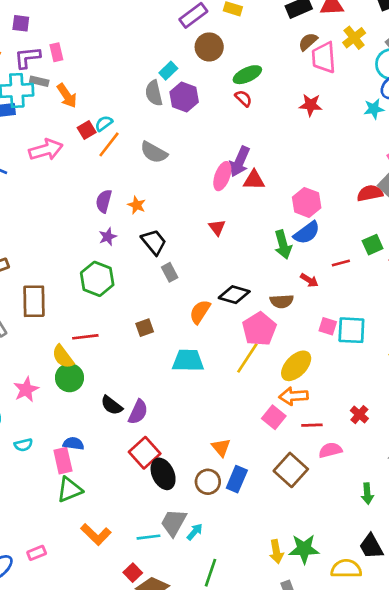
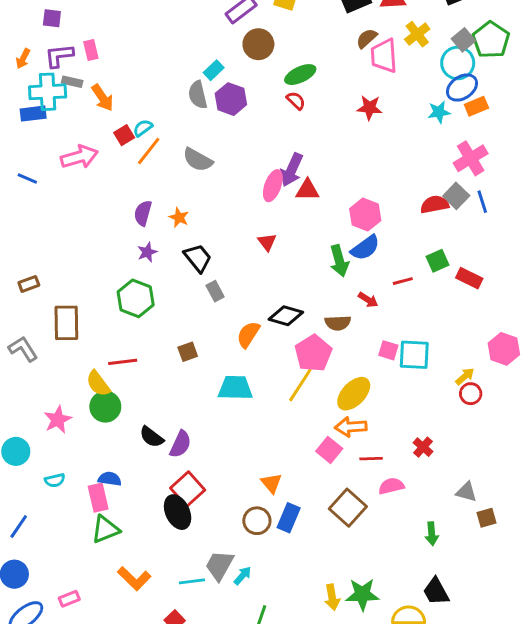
black ellipse: (163, 474) -> (178, 512), moved

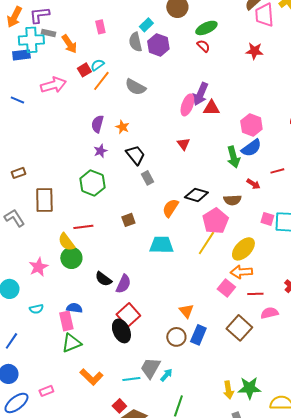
pink rectangle: (91, 50) -> (100, 27), moved
orange arrow: (23, 59) -> (14, 17), size x1.5

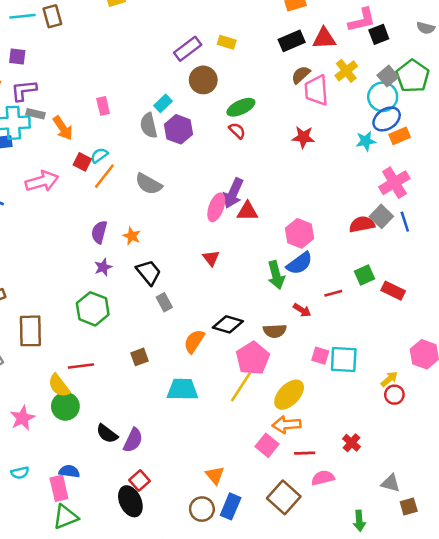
red square: (84, 70) -> (82, 162), turned -32
red square: (128, 315) -> (140, 480), size x0.7

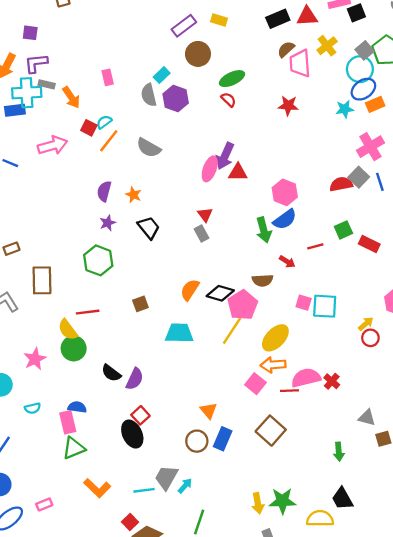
gray rectangle: (164, 302) -> (201, 233), moved
black diamond: (228, 324) -> (220, 293), moved
pink semicircle: (323, 478) -> (306, 378), moved, size x1.4

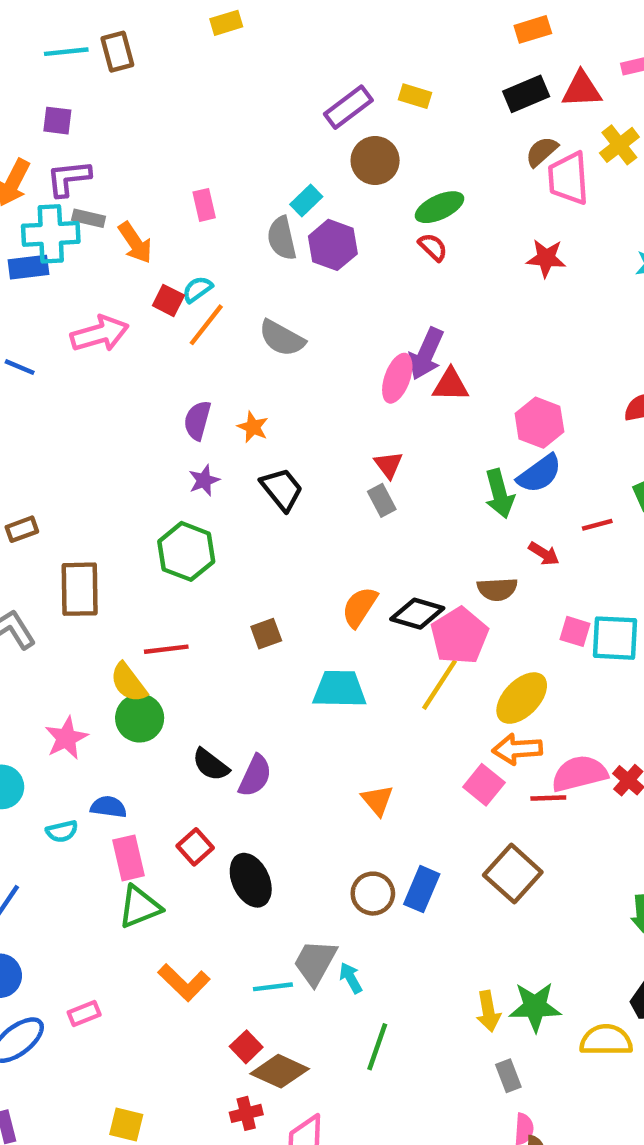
blue semicircle: (77, 407) -> (109, 807), moved
orange triangle: (209, 411) -> (377, 800), moved
red square: (140, 415) -> (195, 847), moved
cyan arrow: (185, 486) -> (351, 978), turned -70

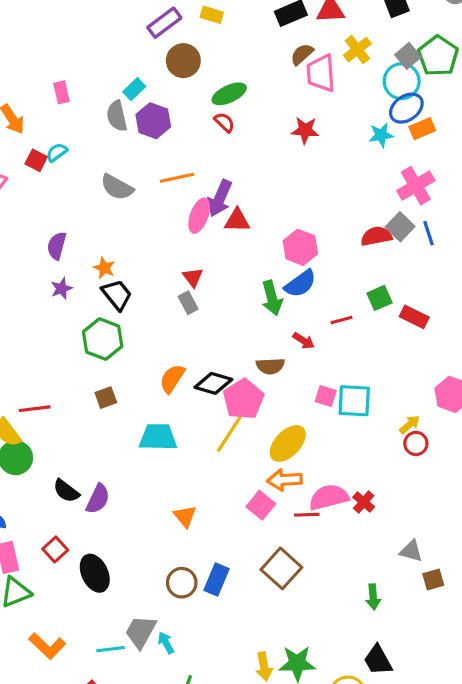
orange line: (206, 325) -> (177, 178), moved, turned 40
orange star: (253, 427) -> (104, 268), moved
green hexagon: (186, 551) -> (103, 339), moved

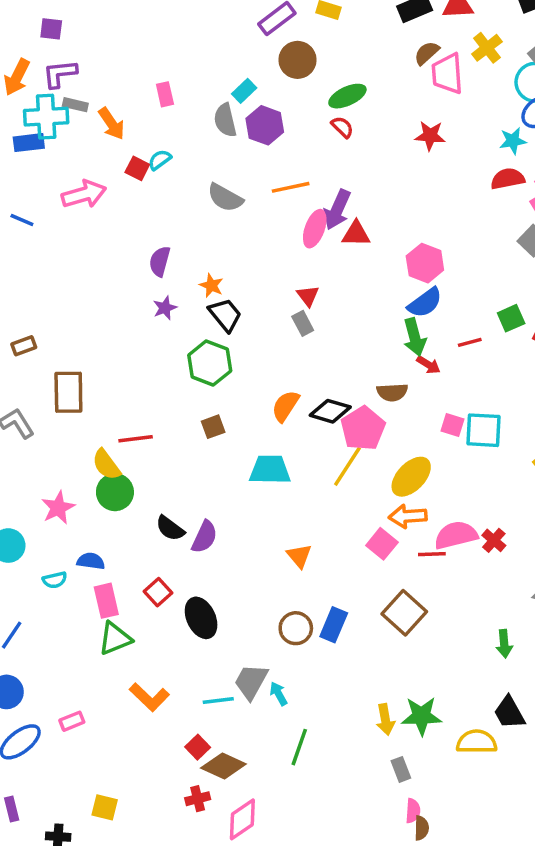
red semicircle: (376, 236) -> (508, 179), moved
green arrow: (272, 298) -> (415, 337), moved

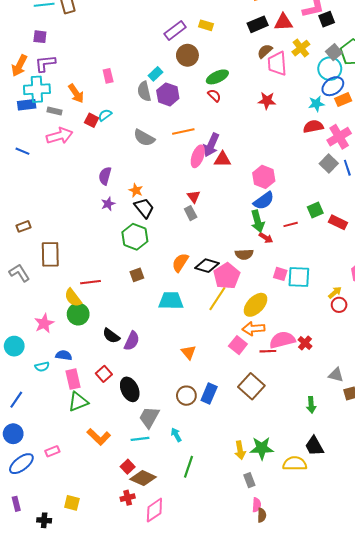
gray rectangle: (75, 105) -> (54, 111), moved
gray trapezoid: (251, 682) -> (149, 417), moved

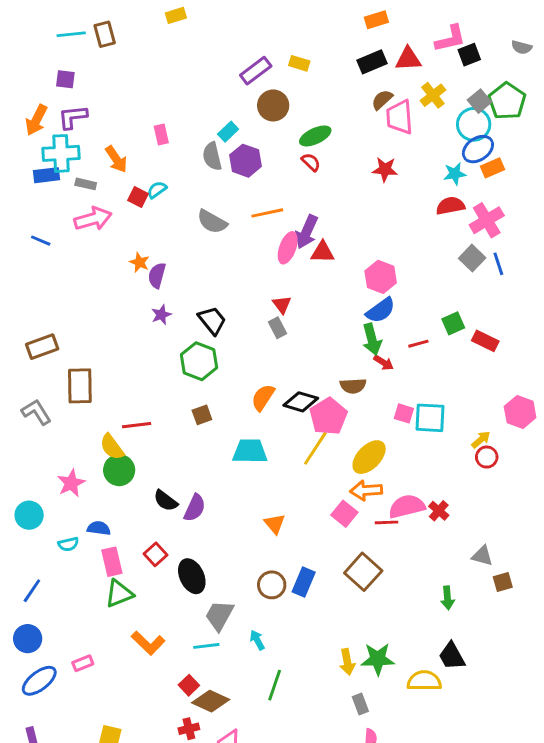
orange star: (136, 190) -> (139, 262), moved
brown rectangle: (23, 226) -> (42, 347), size x1.5

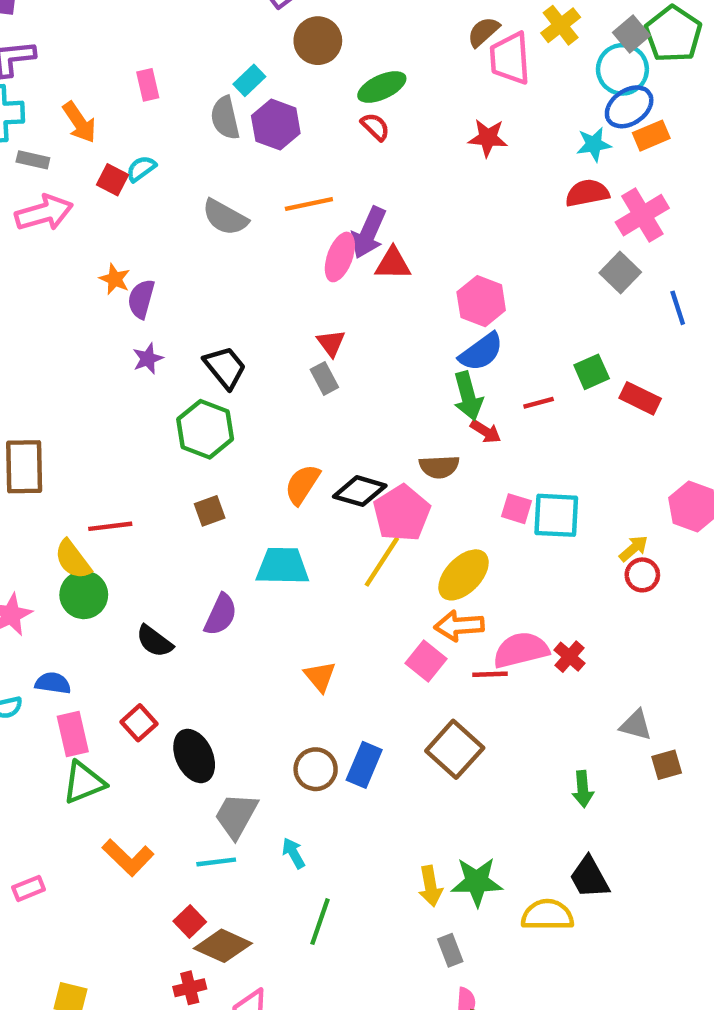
blue line: (498, 264) -> (678, 308), moved
purple semicircle: (195, 508) -> (221, 615), moved

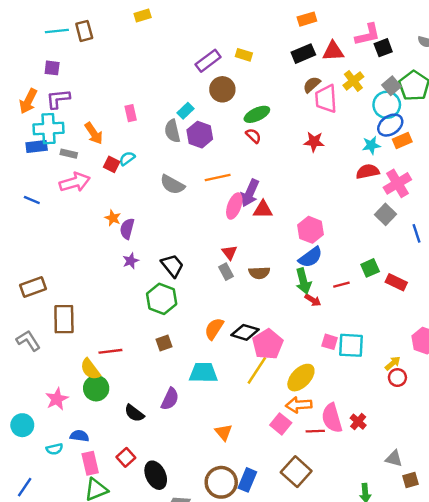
brown semicircle: (439, 467) -> (259, 273), moved
pink semicircle: (521, 650) -> (332, 418), turned -92
brown circle: (316, 769) -> (221, 482), size x1.4

